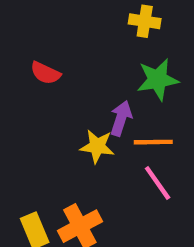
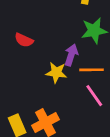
red semicircle: (45, 73) -> (24, 40), moved

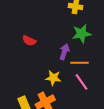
yellow star: (56, 73) -> (53, 78), moved

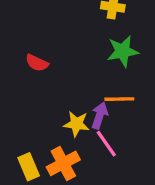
purple arrow: (64, 52) -> (100, 116), moved
pink line: (82, 82) -> (106, 144), moved

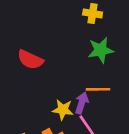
red semicircle: (37, 63) -> (30, 60), size x1.4

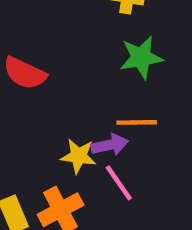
purple arrow: (82, 103) -> (110, 145), turned 60

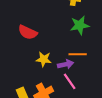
yellow star: (78, 156) -> (44, 59), moved

